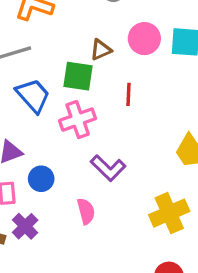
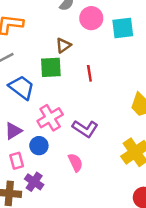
pink circle: (144, 39) -> (91, 18), moved
pink cross: (78, 120) -> (50, 118), moved

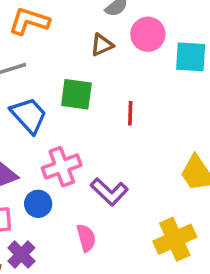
brown triangle: (63, 45) -> (102, 45), moved

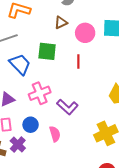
pink circle: (148, 34) -> (85, 33), moved
blue circle: (38, 204) -> (31, 125), moved

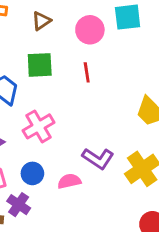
brown triangle: (61, 23) -> (41, 21), moved
purple L-shape: (67, 107) -> (98, 158), moved
pink semicircle: (55, 134) -> (69, 181), turned -77

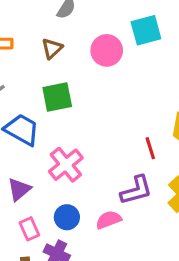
red line: (87, 72) -> (150, 148), moved
purple L-shape: (98, 158) -> (136, 190), turned -40

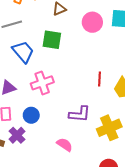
red line: (150, 148) -> (100, 79), moved
pink semicircle: (109, 220) -> (65, 145), moved, turned 35

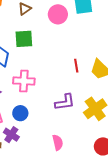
pink cross: (42, 83) -> (24, 81), turned 35
pink semicircle: (65, 145) -> (58, 143), moved, turned 56

